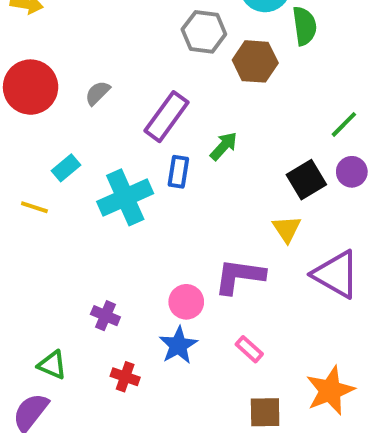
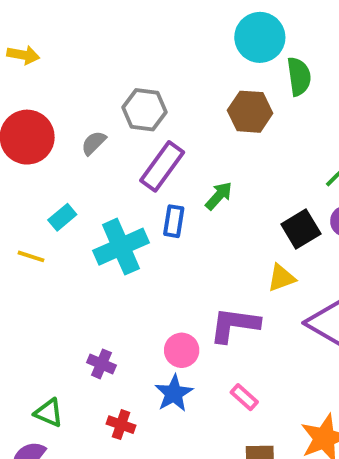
gray hexagon: (204, 32) -> (144, 110), moved
yellow triangle: (287, 229) -> (281, 278), turned 44

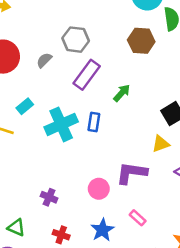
blue rectangle: (174, 221) -> (94, 122), moved
blue star: (174, 393) -> (102, 230), moved

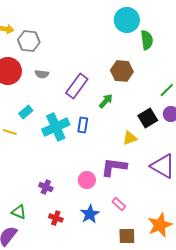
gray hexagon: (76, 40) -> (29, 41), moved
brown hexagon: (141, 41) -> (122, 71), moved
gray semicircle: (44, 60) -> (42, 74), turned -128
yellow triangle: (161, 144) -> (130, 138), moved

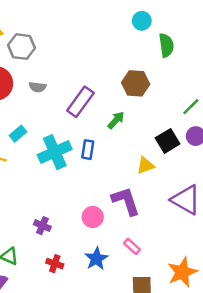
cyan circle: (127, 20) -> (142, 21), size x0.6
purple L-shape: (114, 167) -> (126, 201), turned 64

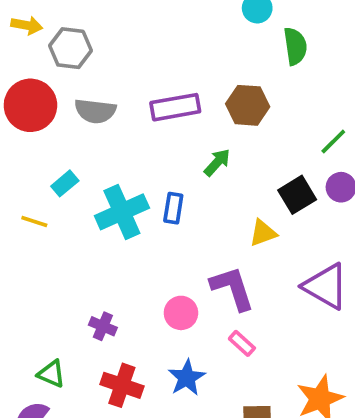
gray semicircle: (38, 87) -> (95, 111), size x1.5
purple rectangle: (80, 102) -> (175, 107), moved, turned 44
pink rectangle: (132, 246) -> (242, 343), moved
red cross: (55, 264) -> (122, 385), size x1.5

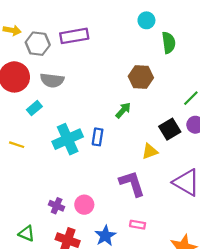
purple rectangle: (175, 107) -> (74, 36), moved
cyan rectangle: (65, 183) -> (34, 108), moved
pink circle: (181, 313) -> (84, 205), moved
pink rectangle: (242, 343) -> (138, 225), moved, turned -32

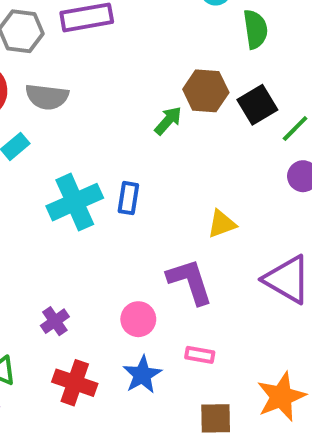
green arrow: (123, 110) -> (168, 121), moved
black square: (170, 129) -> (257, 105), moved
pink circle: (84, 205) -> (138, 319), moved
purple cross: (57, 206) -> (55, 321), turned 32

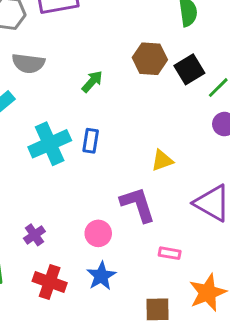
green arrow: (168, 121) -> (92, 81), moved
pink rectangle: (200, 355) -> (170, 253), moved

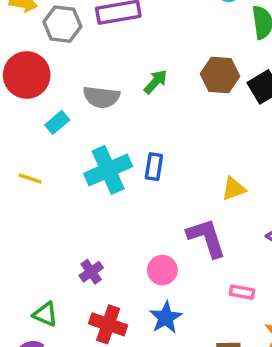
gray semicircle: (28, 63) -> (101, 97), moved
green arrow: (92, 81) -> (156, 82), moved

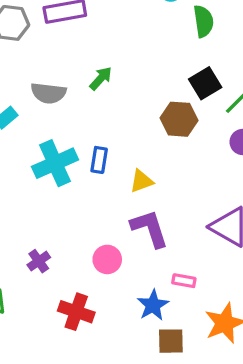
brown hexagon: (220, 75) -> (179, 119), moved
yellow triangle: (234, 189) -> (141, 181), moved
blue star: (166, 318) -> (153, 305), moved
red cross: (108, 324) -> (76, 312), moved

